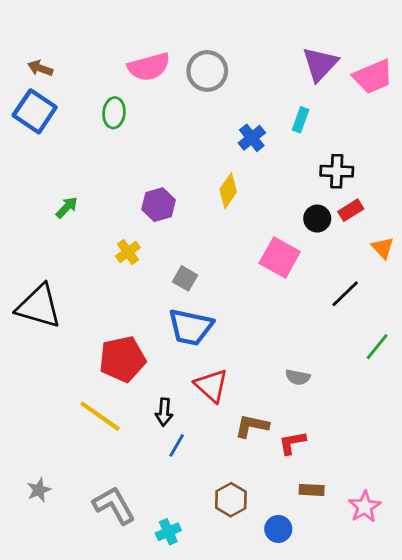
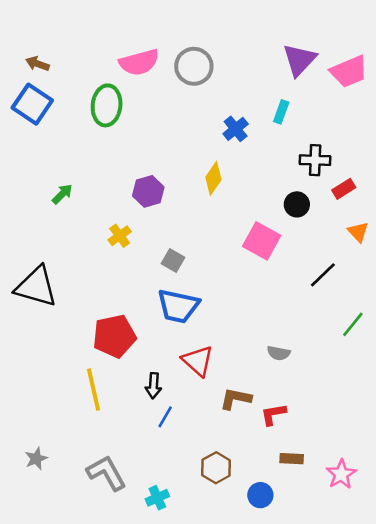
green ellipse: (114, 113) -> (107, 105), size x1.4
red rectangle: (351, 210) -> (344, 189), moved
yellow line: (100, 416) -> (94, 390), turned 42

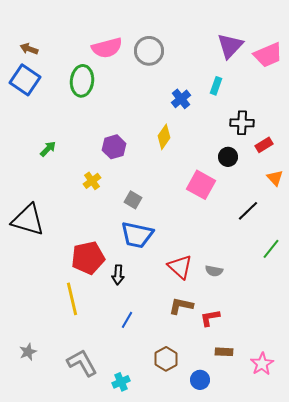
red triangle: (198, 361) -> (180, 267), moved
black arrow: (153, 386) -> (118, 275), moved

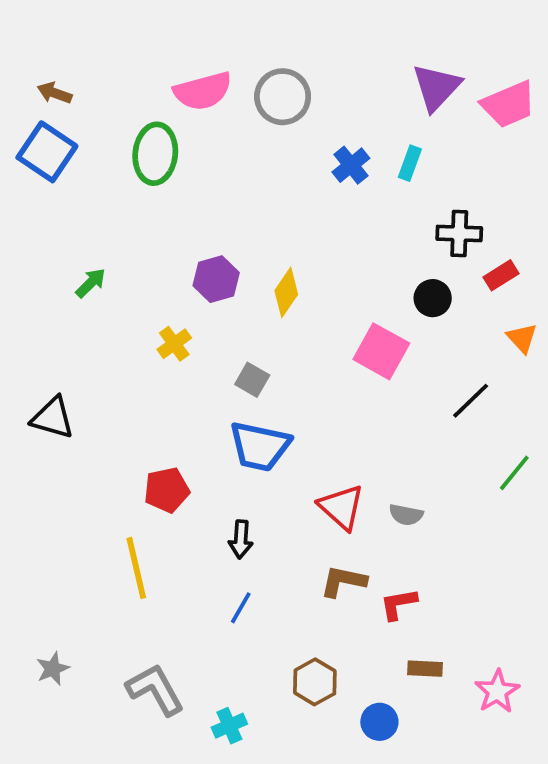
blue cross: (181, 99) -> (351, 165), moved
yellow diamond: (164, 137) -> (286, 292), moved
black triangle: (28, 220) -> (53, 418), size x0.7
red pentagon: (88, 258) -> (167, 490), size x0.7
black arrow: (118, 275) -> (241, 539), moved

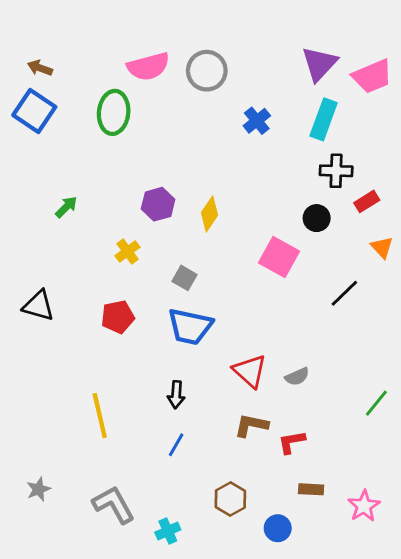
cyan rectangle: (410, 163) -> (324, 119), moved, size x1.6
green line: (514, 473) -> (376, 403), moved
red pentagon: (167, 490) -> (118, 317), moved
gray semicircle: (406, 515) -> (297, 377), turned -35

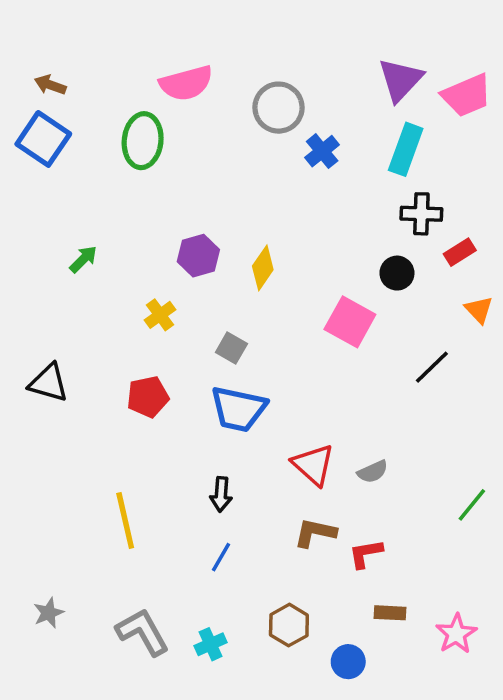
gray circle: (207, 71) -> (279, 108), moved
cyan cross: (168, 531) -> (211, 644), moved

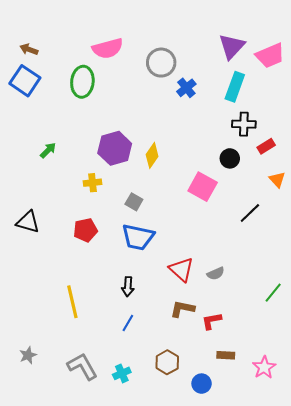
purple hexagon: (198, 256) -> (115, 148), size x1.4
yellow cross: (160, 315) -> (93, 183), turned 30

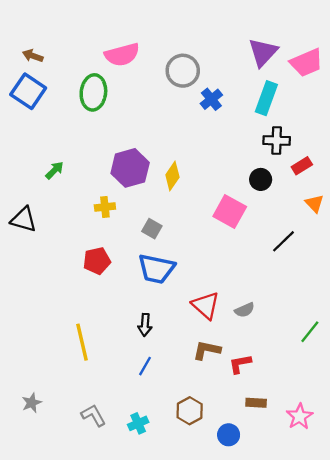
black triangle: (28, 222) -> (24, 220), moved
gray L-shape: (82, 366) -> (93, 415), size x0.7

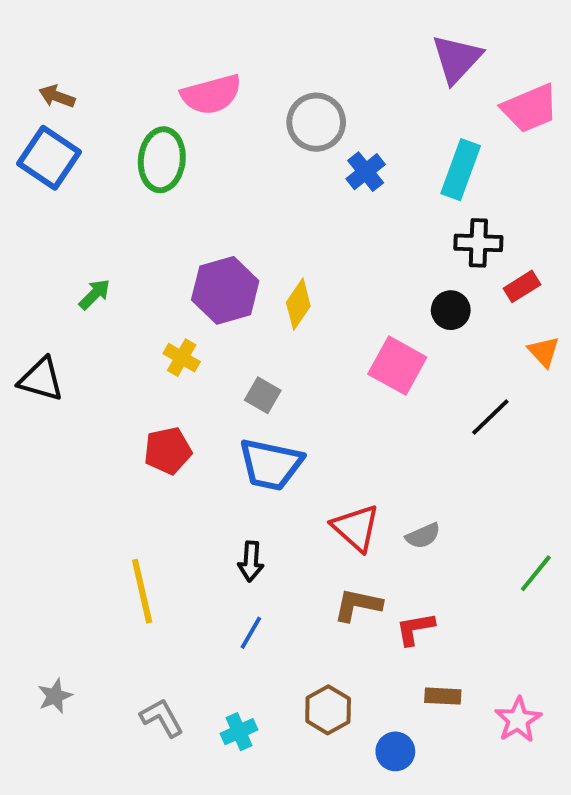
purple triangle: (263, 52) -> (457, 59), moved
yellow cross: (105, 207) -> (182, 358), turned 36

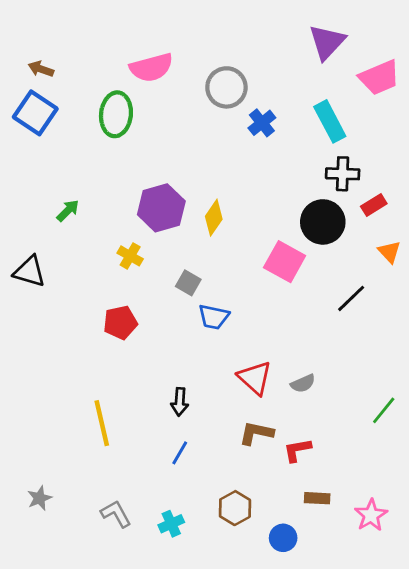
cyan rectangle: (461, 170) -> (330, 121), turned -48
black circle: (451, 310) -> (323, 222), size x1.6
blue trapezoid: (271, 464) -> (214, 317), moved, size x0.7

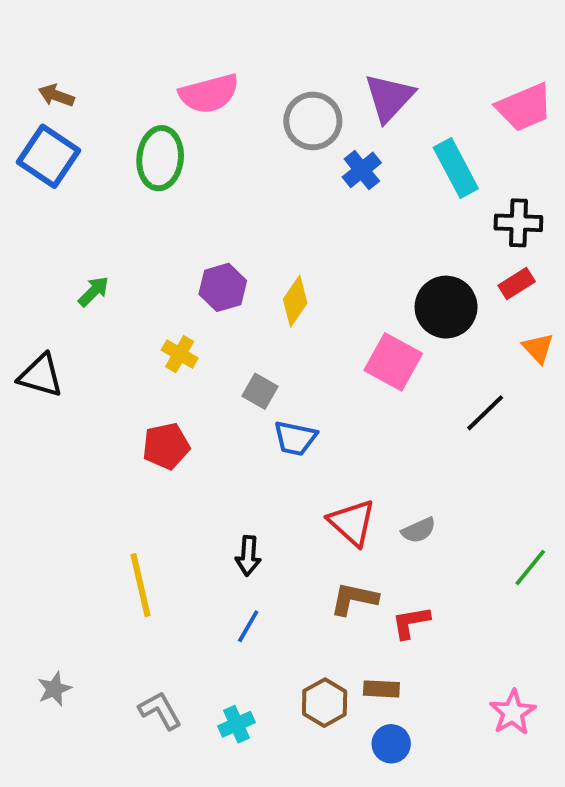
purple triangle: (327, 42) -> (389, 97), moved
black cross: (343, 174) -> (518, 223), moved
purple hexagon: (161, 208) -> (223, 287), size x0.7
brown rectangle: (317, 498) -> (381, 689), moved

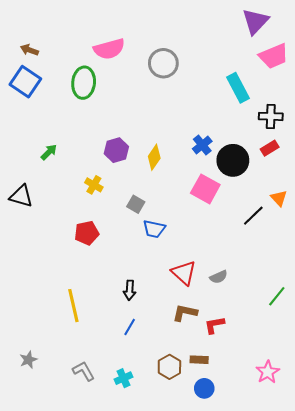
purple triangle: (389, 97) -> (255, 21), moved
blue cross: (362, 170) -> (202, 145), moved
orange triangle: (538, 348) -> (279, 198), moved

